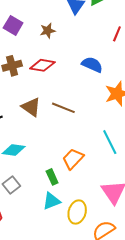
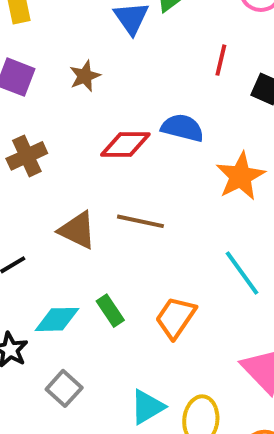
red diamond: (42, 65) -> (125, 145), moved
green rectangle: (52, 177) -> (110, 311), moved

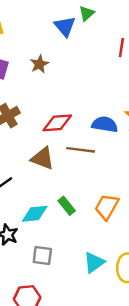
blue semicircle: (182, 128) -> (105, 124), moved
red diamond: (125, 145) -> (57, 123), moved
gray square: (64, 388) -> (42, 255), turned -30

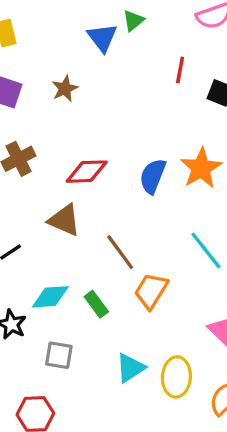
blue semicircle: (105, 124) -> (153, 176), turned -80
brown line: (81, 150) -> (120, 252), moved, turned 44
green rectangle: (67, 206) -> (96, 304), moved

